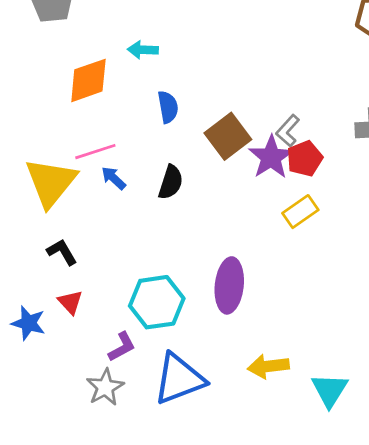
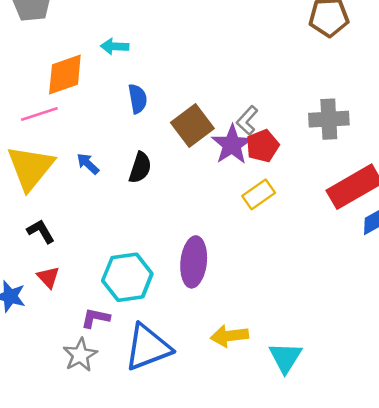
pink line: (95, 152) -> (39, 114), moved
purple L-shape: (122, 347) -> (95, 318), turned -140

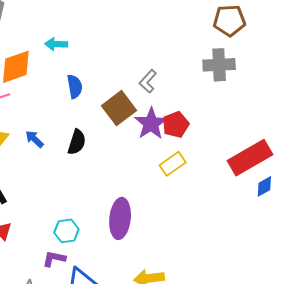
gray cross: (329, 119) -> (219, 65), moved
gray L-shape: (247, 120) -> (148, 81), moved
cyan hexagon: (127, 277) -> (66, 231), size x0.6
purple L-shape: (95, 318) -> (54, 259), moved

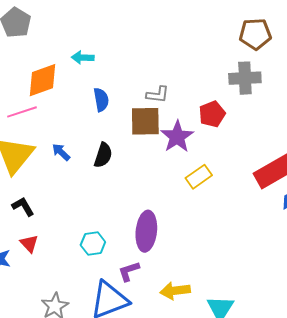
gray L-shape: (148, 81) -> (158, 95), moved, turned -125
brown square: (119, 108) -> (145, 121), turned 36
red pentagon: (176, 125) -> (212, 114), moved
purple L-shape: (54, 259) -> (129, 271), moved, turned -30

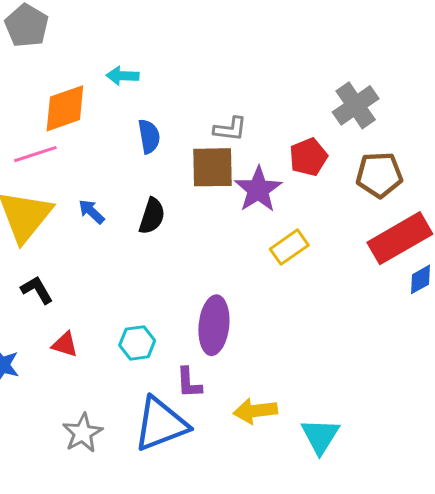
brown pentagon: (255, 34) -> (379, 175), moved
gray cross: (245, 78) -> (356, 105), turned -32
red triangle: (29, 243) -> (65, 344), moved, turned -30
purple L-shape: (129, 271) -> (189, 383), turned -75

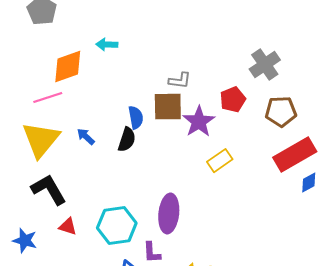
blue semicircle: (149, 136) -> (136, 118), moved
black L-shape: (37, 290) -> (49, 190), size x1.6
cyan hexagon: (137, 343) -> (117, 226), size x1.6

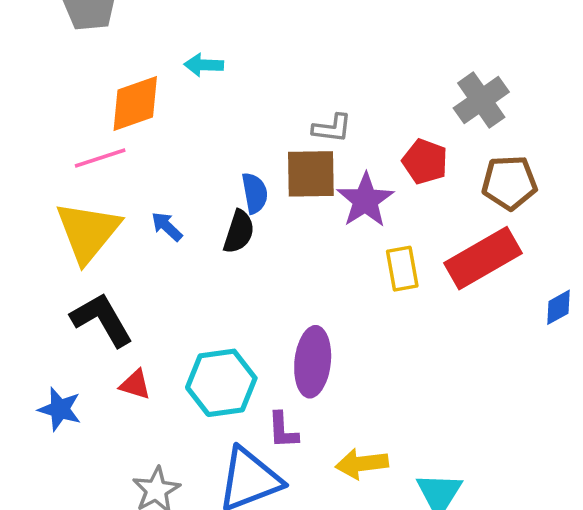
red pentagon: (233, 100) -> (425, 162), turned -30
red rectangle: (295, 155) -> (483, 258), moved
yellow rectangle: (220, 161) -> (402, 269), turned -65

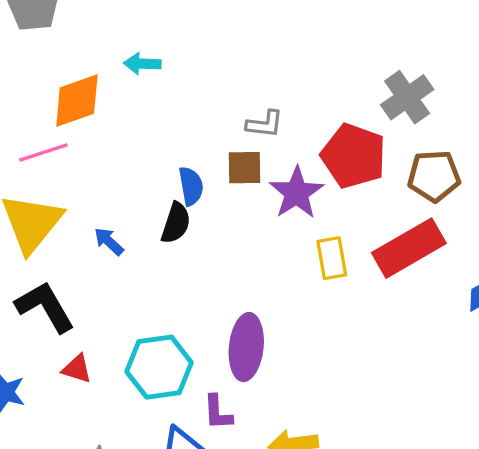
red pentagon: (425, 162) -> (354, 156), size x1.5
brown square: (311, 174) -> (245, 168), size x0.7
blue arrow: (167, 227) -> (109, 241), moved

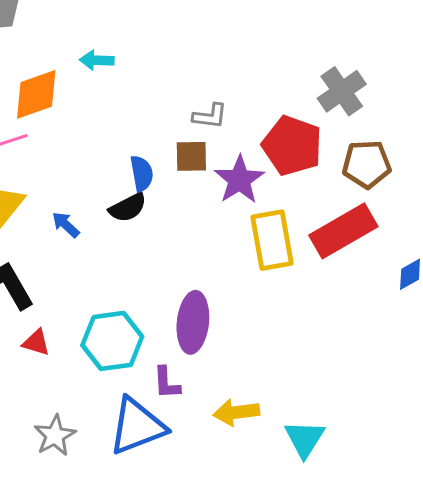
black semicircle: (176, 223) -> (128, 208), turned 45
yellow rectangle: (332, 258) -> (272, 240), size x1.5

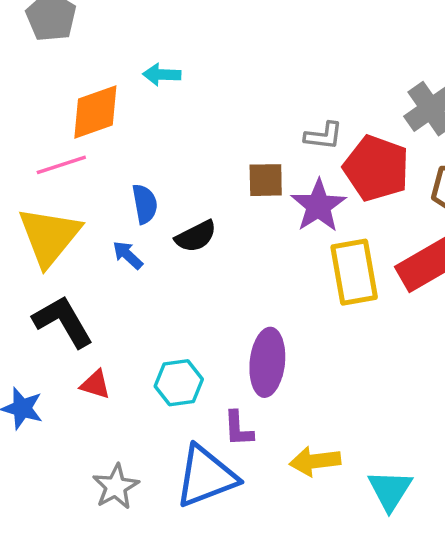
gray L-shape: (210, 116) -> (324, 136), moved
blue semicircle: (142, 173) -> (145, 204), moved
cyan hexagon: (112, 341) -> (179, 383), size x0.7

